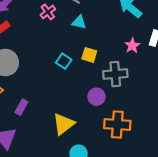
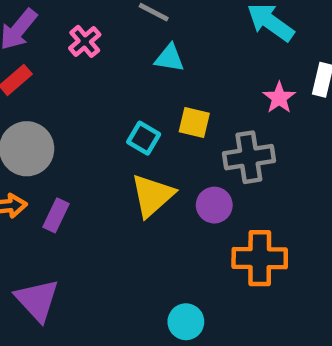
pink cross: (48, 12) -> (85, 41), moved
purple rectangle: (21, 107) -> (56, 215), moved
yellow triangle: (64, 124) -> (152, 195), moved

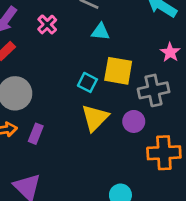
yellow square: (194, 122) -> (118, 71), size x1.5

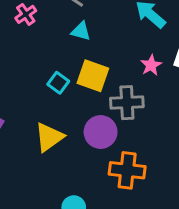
yellow triangle: (95, 118) -> (49, 137), moved
purple circle: (134, 121) -> (101, 132), size x1.4

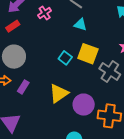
gray cross: (127, 103) -> (110, 72), turned 35
purple circle: (101, 132) -> (84, 105), moved

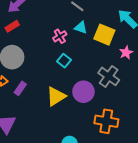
pink cross: (45, 13) -> (60, 36), moved
yellow square: (88, 54) -> (104, 35), moved
purple circle: (84, 105) -> (83, 92), moved

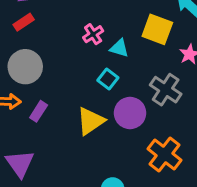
cyan triangle: (81, 27) -> (119, 48), moved
cyan square: (64, 61) -> (108, 79), moved
orange cross: (106, 121) -> (164, 154), turned 30

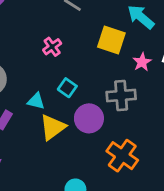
cyan triangle: (119, 48) -> (36, 101), moved
gray cross: (166, 90) -> (121, 96), turned -36

